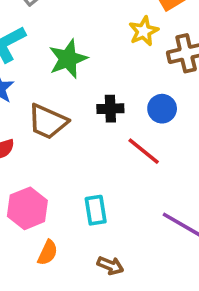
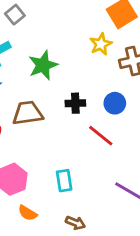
brown trapezoid: (48, 122) -> (28, 113), turned 148
orange semicircle: (48, 253) -> (28, 213), turned 96

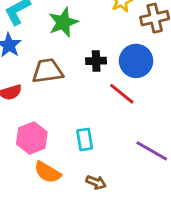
blue circle: (115, 103) -> (136, 61), size x1.5
orange semicircle: (28, 213) -> (48, 172), size x1.4

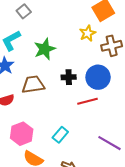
red line: (122, 94) -> (88, 101), turned -54
cyan rectangle: (85, 139) -> (60, 135), turned 49

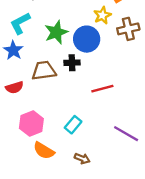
black cross: (69, 77) -> (72, 63), moved
blue circle: (98, 77) -> (87, 39), moved

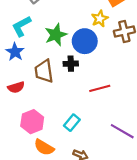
brown trapezoid: (44, 71) -> (44, 71), turned -90

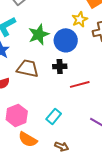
black cross: (71, 64) -> (60, 66), moved
brown trapezoid: (44, 71) -> (28, 68), turned 110

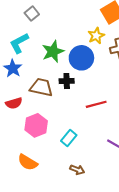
black cross: (60, 66) -> (67, 81), moved
pink hexagon: (17, 115) -> (36, 125), moved
orange semicircle: (28, 139) -> (28, 162), moved

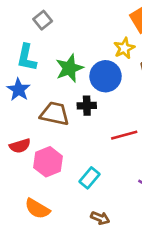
cyan L-shape: (19, 43) -> (27, 58), turned -50
red semicircle: (14, 103) -> (20, 146), moved

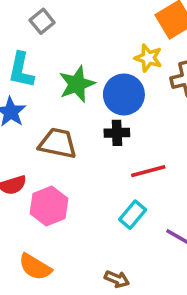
yellow star: (124, 48) -> (148, 58), turned -30
black cross: (87, 106) -> (117, 133), moved
cyan rectangle: (89, 178) -> (133, 215), moved

